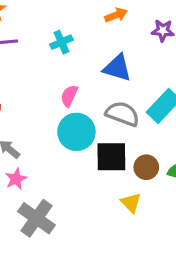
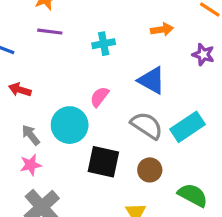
cyan circle: (76, 132) -> (70, 125), moved
black square: (111, 157) -> (103, 162), moved
brown circle: (146, 167) -> (150, 170), moved

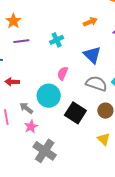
blue triangle: (152, 80) -> (92, 55), turned 30
black square: (103, 162) -> (75, 113), turned 35

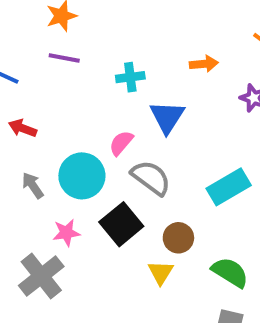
blue triangle: (92, 55) -> (167, 117), moved
gray semicircle: (96, 84) -> (151, 178), moved
pink star: (31, 127) -> (66, 233), moved
yellow triangle: (104, 139) -> (161, 272), moved

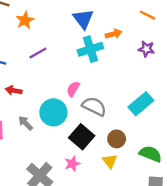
purple line: (64, 58) -> (38, 53), moved, turned -30
cyan cross: (130, 77) -> (90, 49), moved, size x1.5
blue triangle: (167, 117) -> (83, 19), moved
pink star: (66, 233) -> (72, 164), moved

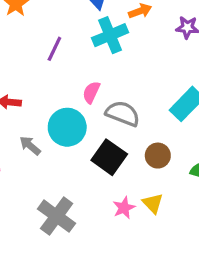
purple line: (38, 53) -> (54, 49), moved, turned -30
yellow triangle: (110, 161) -> (153, 203), moved
pink star: (72, 164) -> (124, 208), moved

